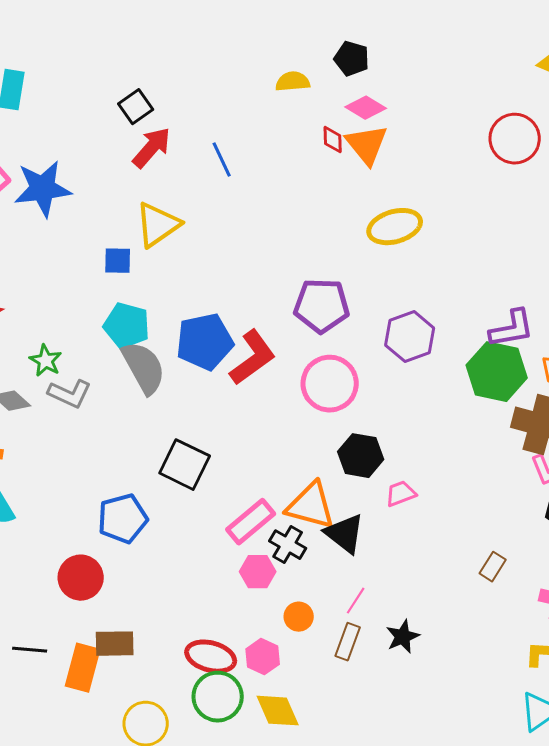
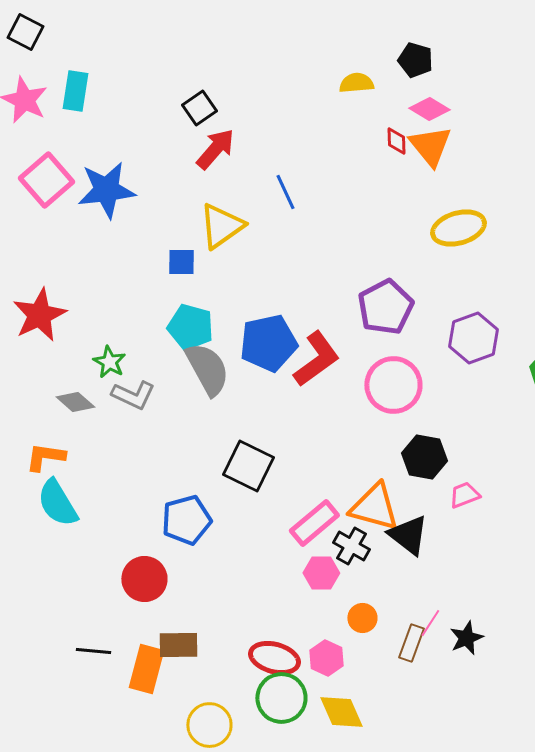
blue line: (222, 160) -> (285, 192), moved
purple pentagon: (322, 306) -> (385, 307), turned -30
pink line: (356, 601) -> (430, 623), moved

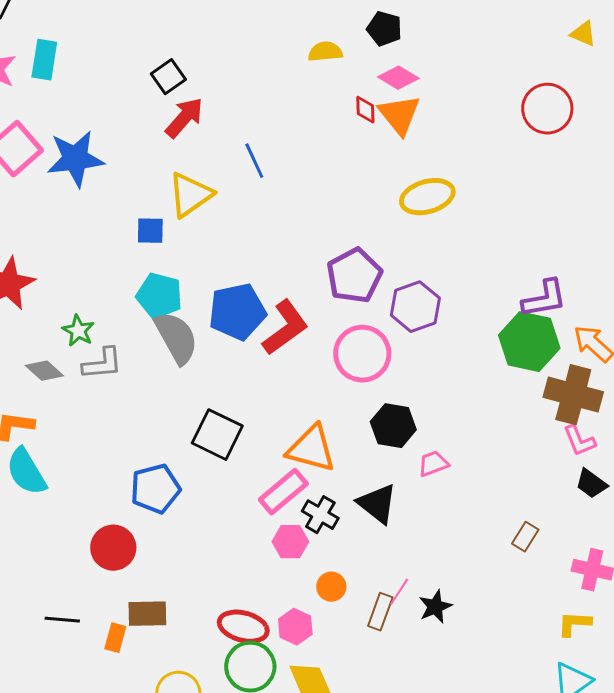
purple hexagon: (473, 338) -> (415, 307), moved
gray L-shape: (133, 395) -> (102, 364), turned -30
orange triangle: (374, 507) -> (311, 449), moved
orange rectangle: (146, 669) -> (115, 638), size x0.6

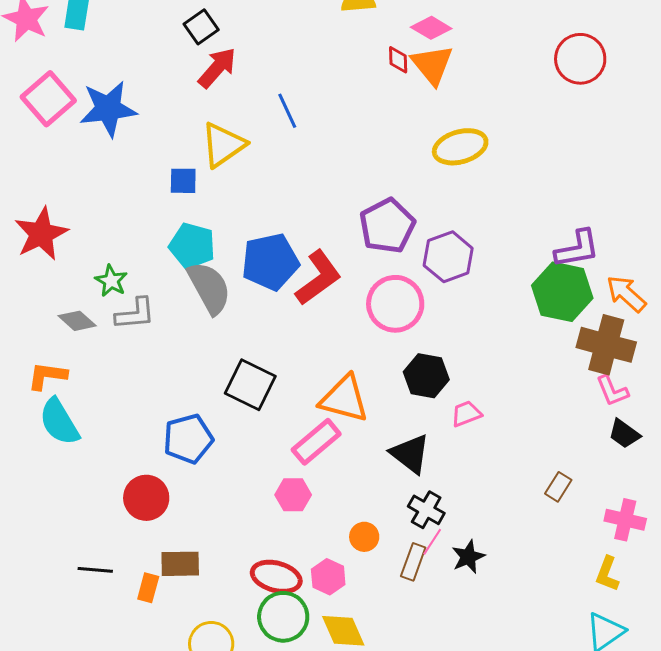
black cross: (320, 515) -> (426, 510), moved
pink hexagon: (290, 542) -> (293, 495), moved
yellow L-shape: (574, 624) -> (607, 574), turned -72

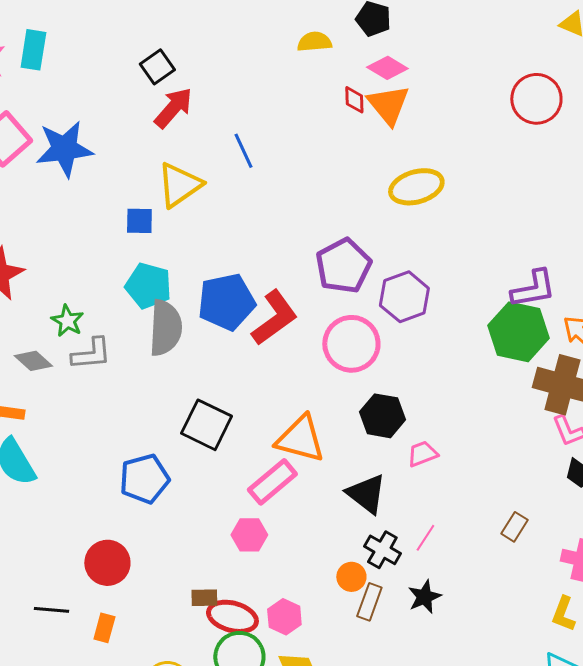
gray semicircle: (209, 288) -> (165, 328), turned 32
red circle: (146, 498) -> (107, 563), moved
orange circle: (364, 537) -> (351, 577), moved
pink line: (432, 542) -> (425, 538), moved
brown rectangle: (180, 564) -> (204, 598), moved, size x0.7

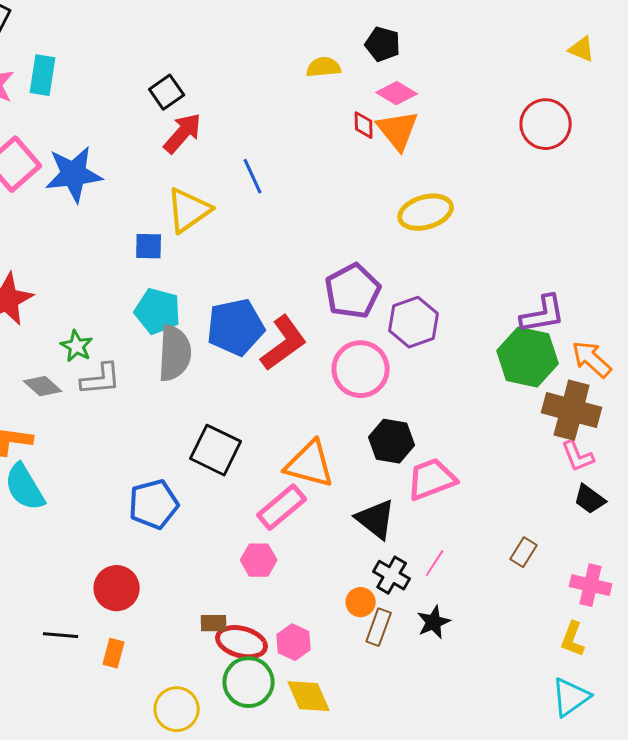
pink trapezoid: (422, 454) -> (432, 479), size x1.6

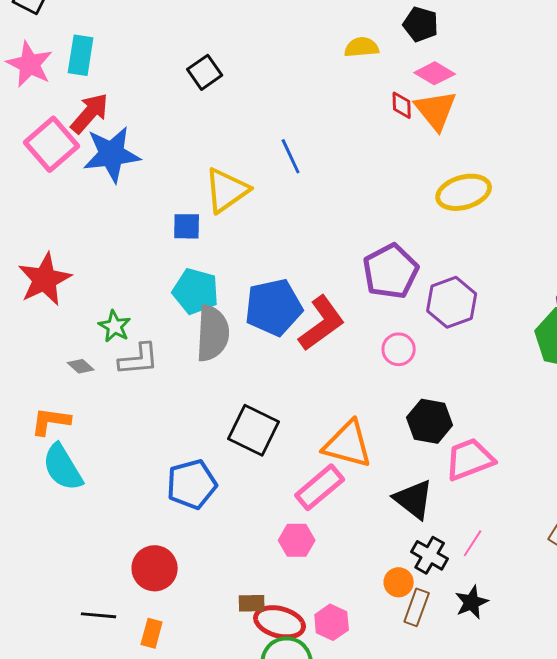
red arrow: (183, 133) -> (90, 113), moved
pink circle: (361, 369) -> (399, 349), size x0.6
gray diamond: (43, 386) -> (81, 366), size x0.7

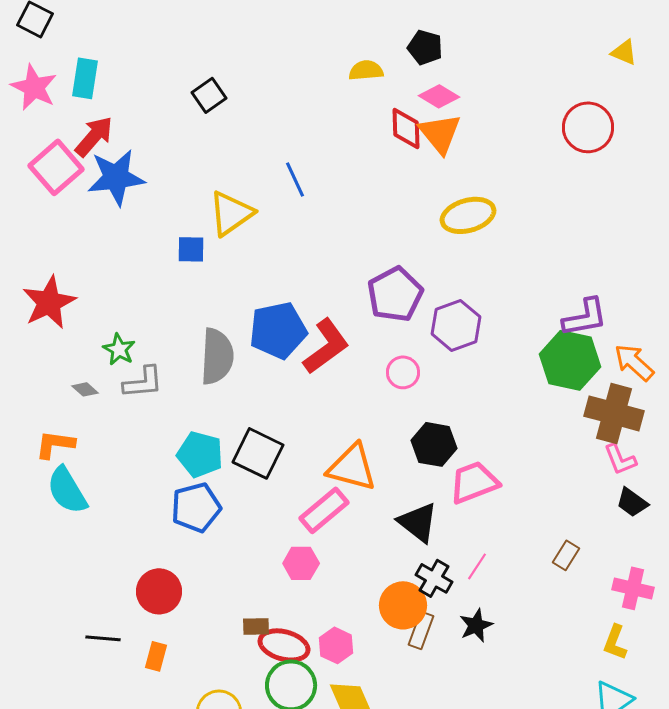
red diamond: (402, 105) -> (406, 128), size x1.5
cyan pentagon: (196, 291) -> (200, 454), moved
orange circle: (399, 582) -> (403, 605), size x1.6

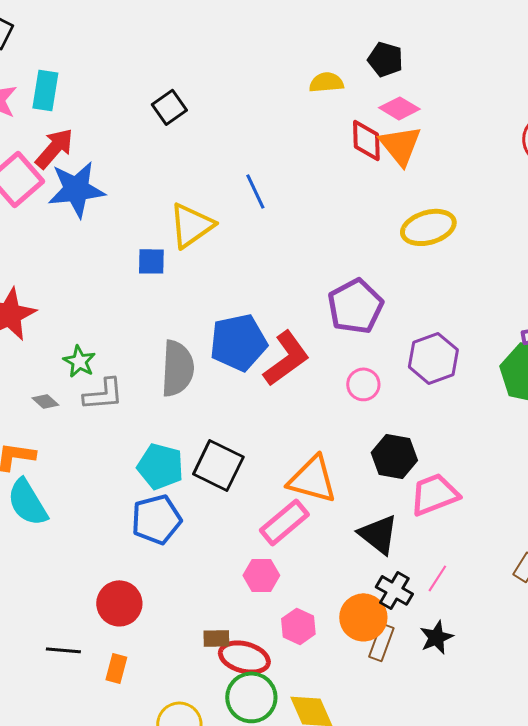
purple hexagon: (456, 325) -> (433, 358), moved
pink hexagon: (336, 645) -> (298, 626), moved

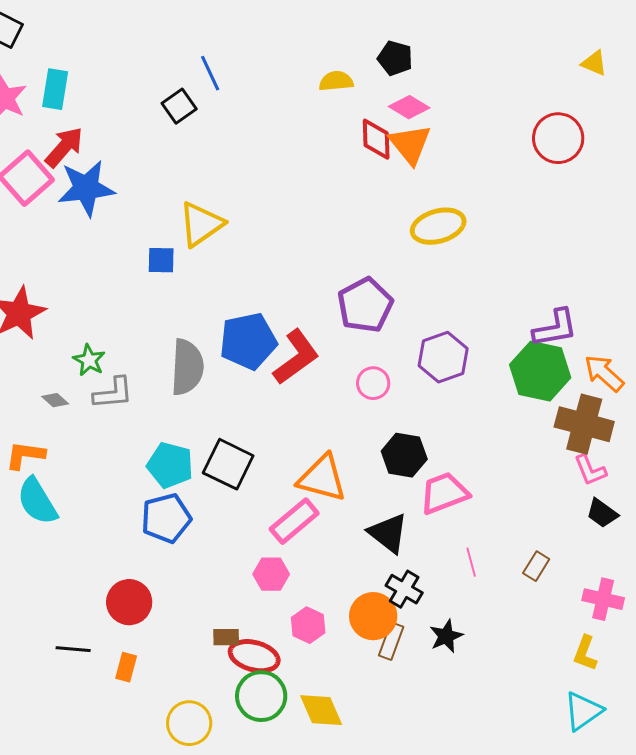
blue line: (255, 191) -> (210, 73), moved
pink line: (437, 578) -> (471, 562), moved, turned -48

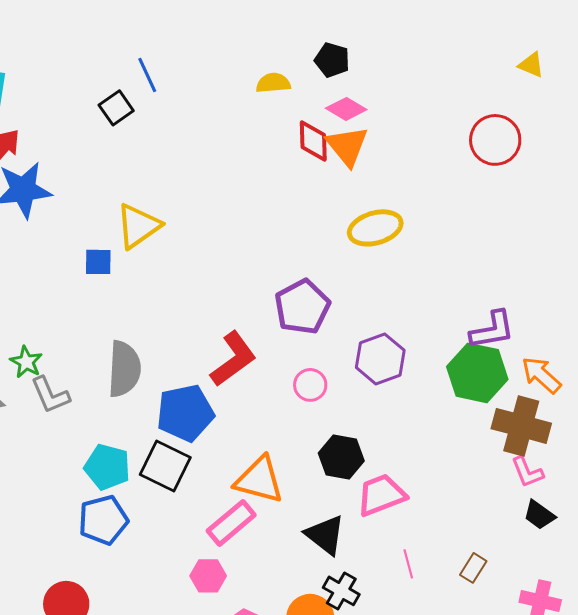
blue pentagon: (248, 341) -> (185, 413), moved
gray L-shape: (113, 393) -> (50, 395), turned 72

